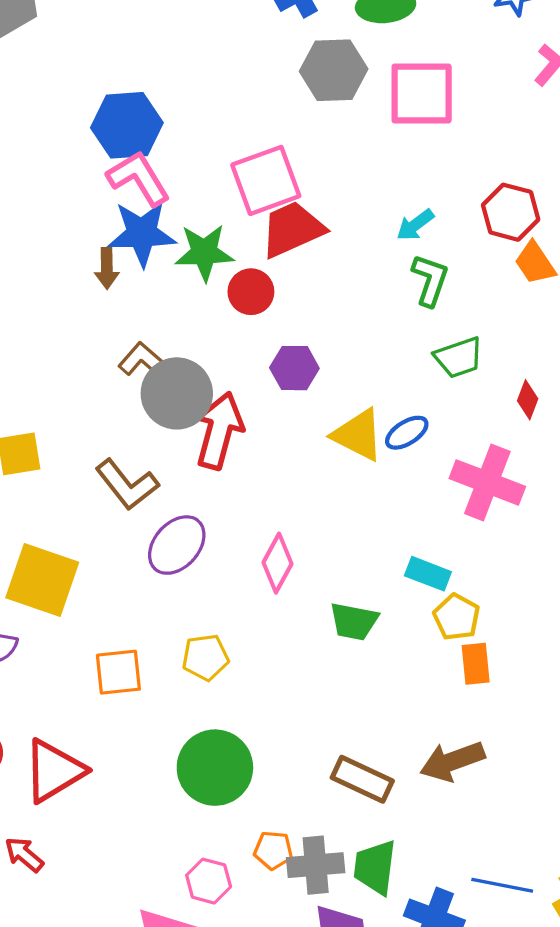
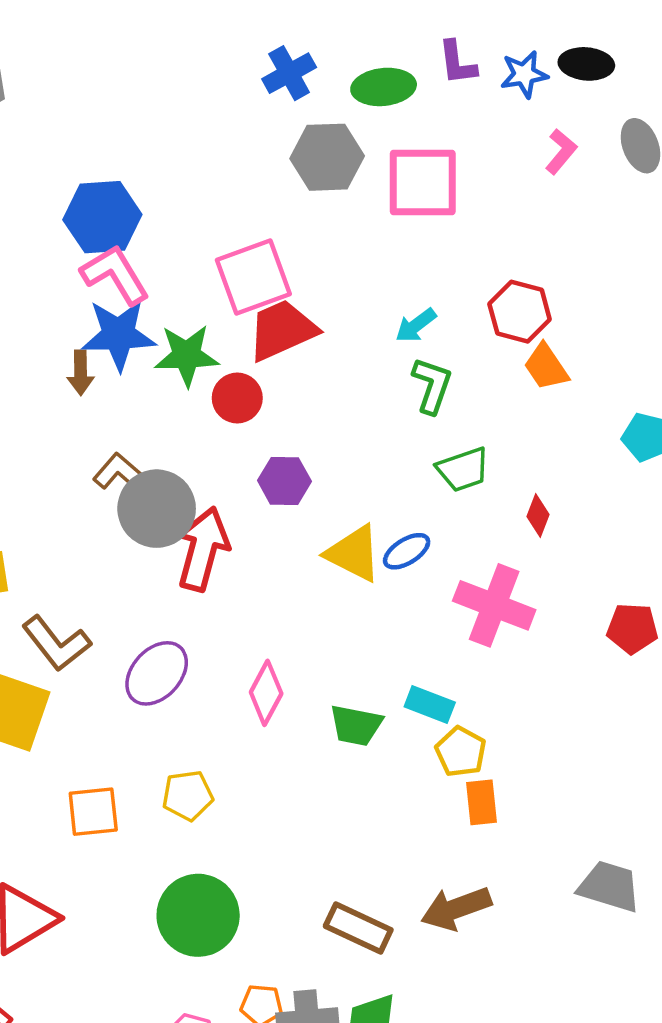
brown L-shape: (127, 485) -> (56, 643), moved
green trapezoid: (354, 621) -> (356, 725), moved

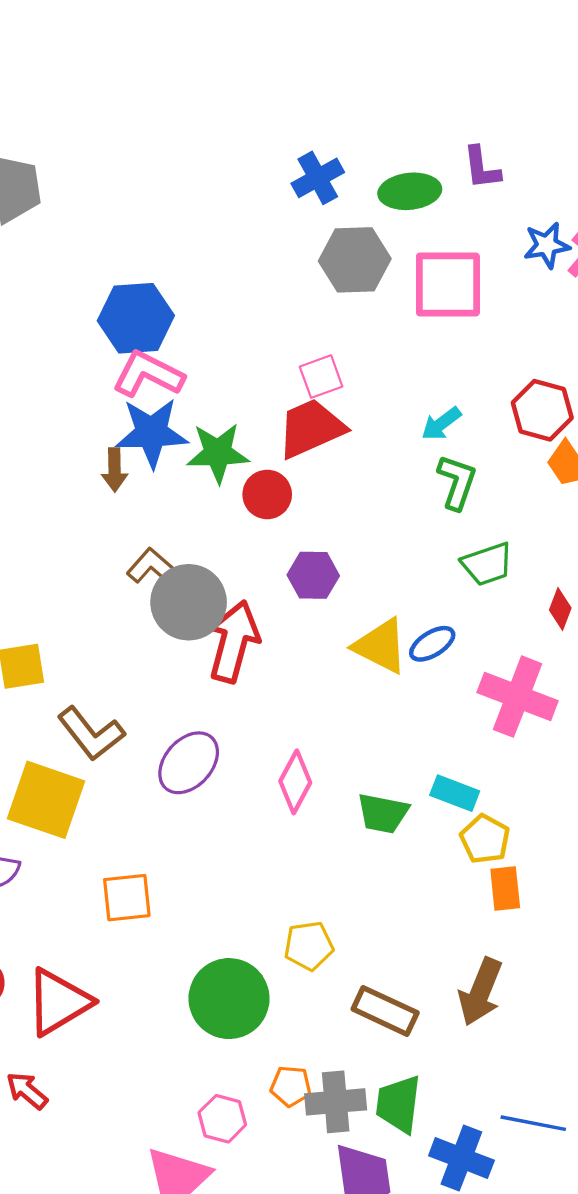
blue star: (524, 74) -> (547, 245), moved
pink L-shape: (115, 275) -> (148, 374), turned -32
pink square: (253, 277) -> (321, 377), moved, size x0.6
yellow pentagon: (188, 795) -> (309, 946), moved
brown arrow: (456, 908) -> (480, 992), turned -48

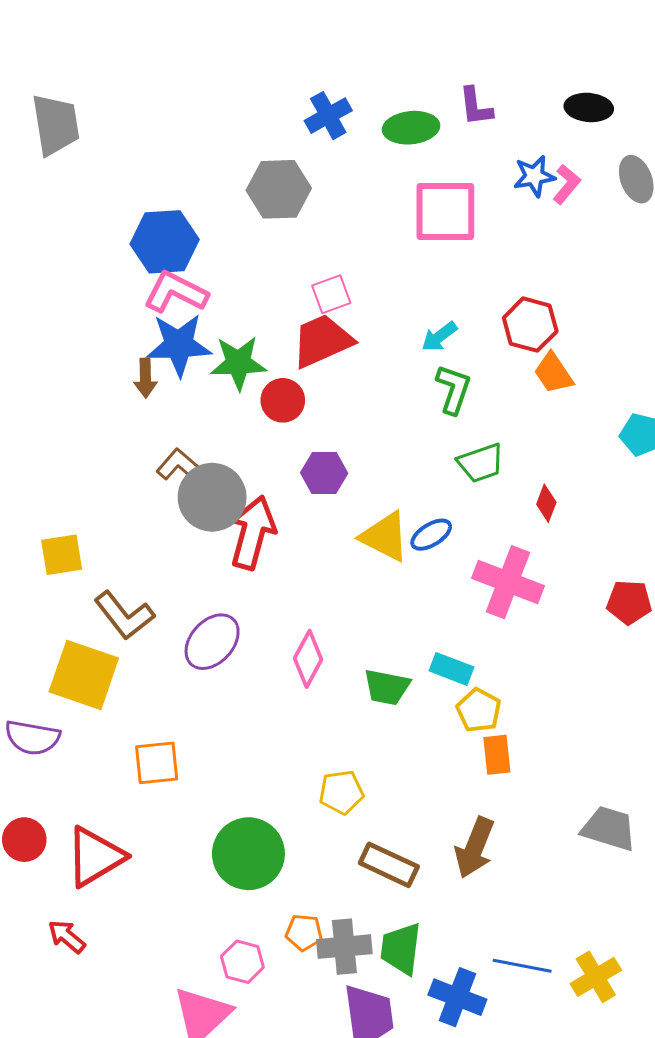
gray hexagon: (355, 260) -> (279, 189), moved
yellow pentagon: (309, 946) -> (341, 792), moved

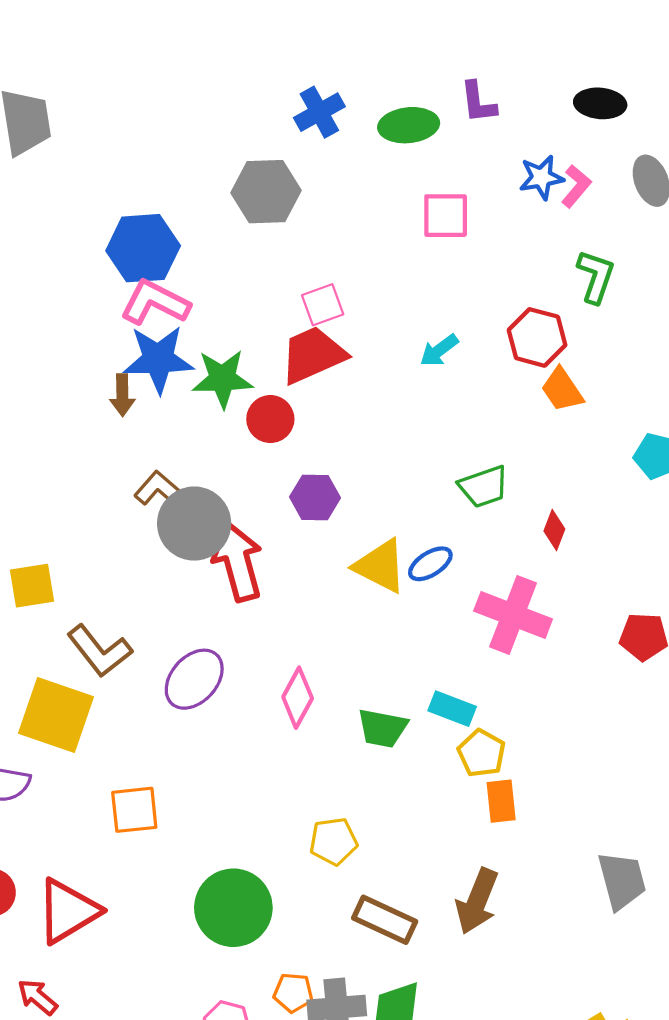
pink square: (445, 211) -> (446, 216), size x0.7
green L-shape: (453, 389) -> (596, 276), moved
red arrow: (252, 533) -> (238, 562), turned -30
gray trapezoid: (609, 828) -> (622, 881), turned 58

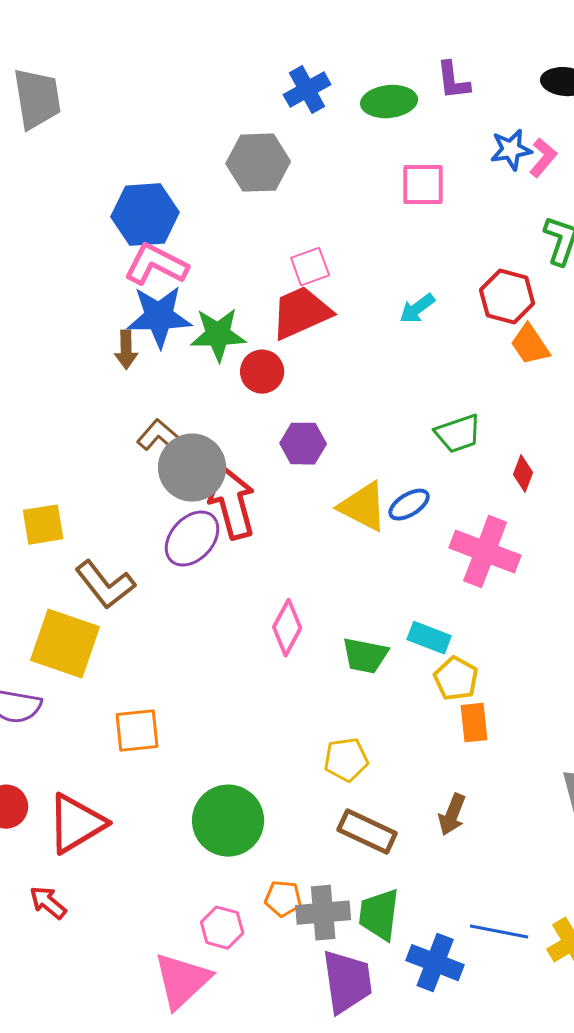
purple ellipse: (194, 679) -> (192, 539), moved
yellow pentagon: (333, 841) -> (346, 760), moved
brown arrow: (477, 901) -> (452, 815), size x0.7

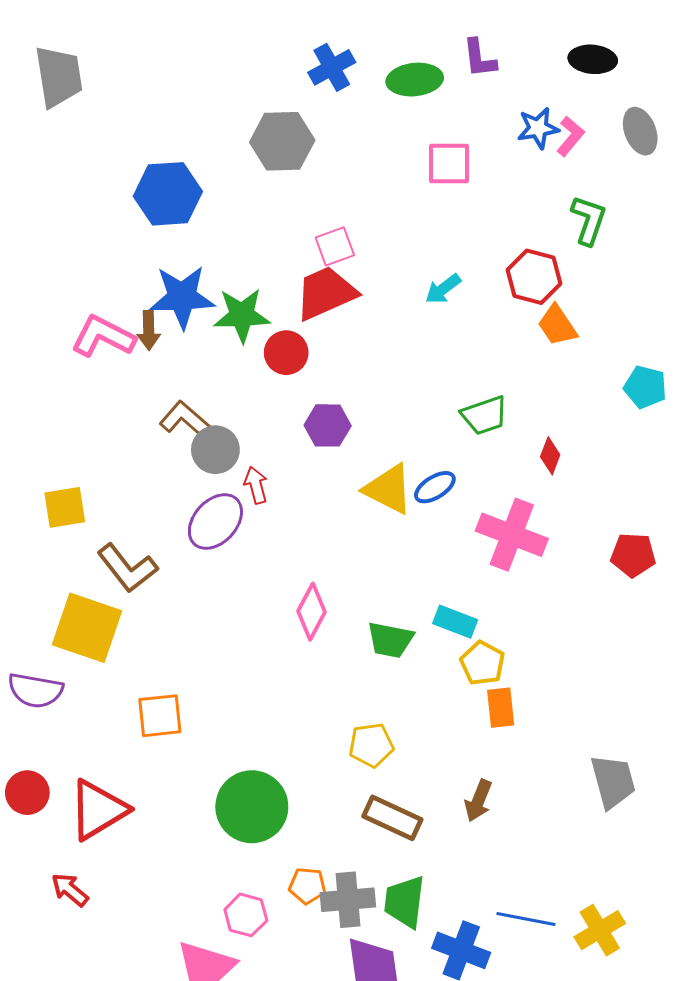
pink L-shape: (156, 265) -> (103, 336), moved
gray circle: (192, 468) -> (215, 450), size x0.7
red arrow: (232, 503) -> (256, 485), size x0.5

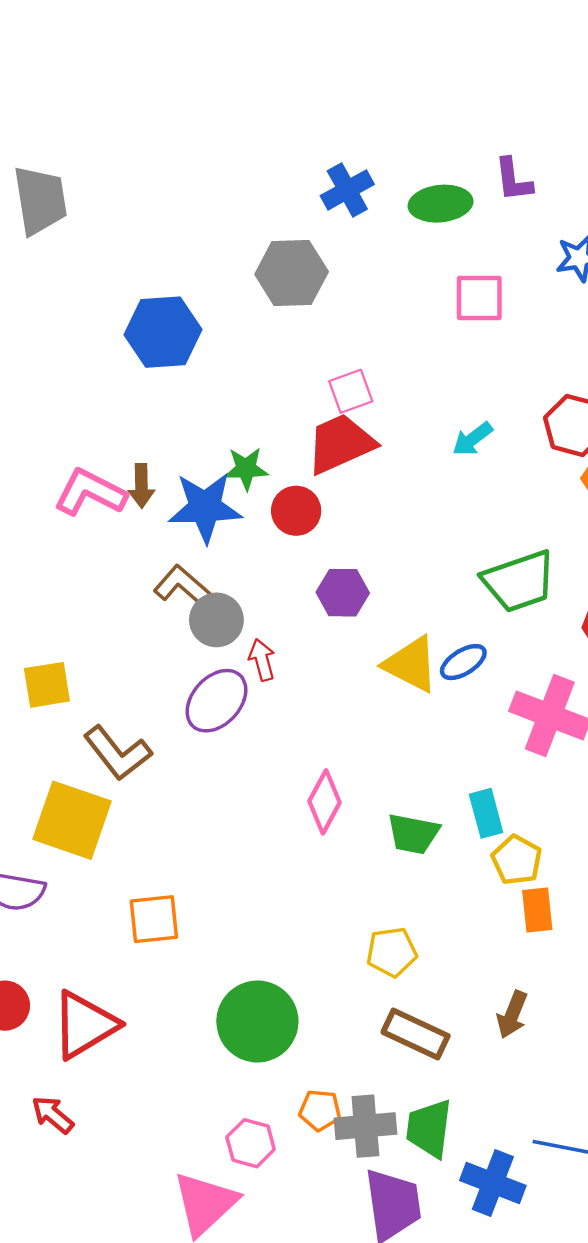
blue star: (182, 297) -> (205, 507), moved
green star: (242, 315) -> (246, 469), size x0.7
green trapezoid: (484, 415) -> (519, 581), size x1.4
cyan rectangle: (455, 622) -> (486, 813), turned 54

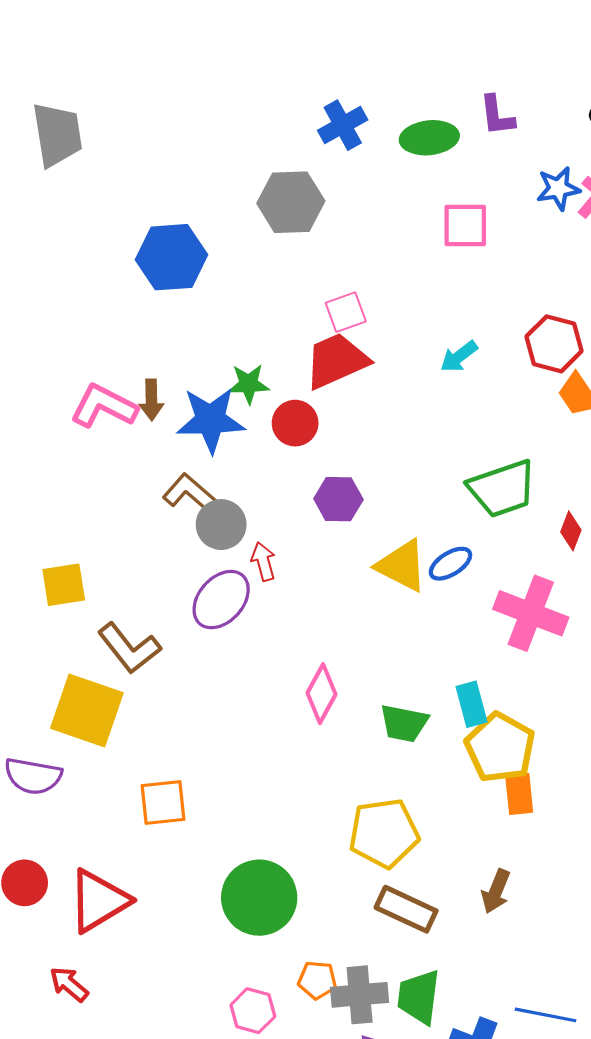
yellow pentagon: (517, 860) -> (500, 748), size x1.5
yellow pentagon: (392, 952) -> (384, 833), size x1.5

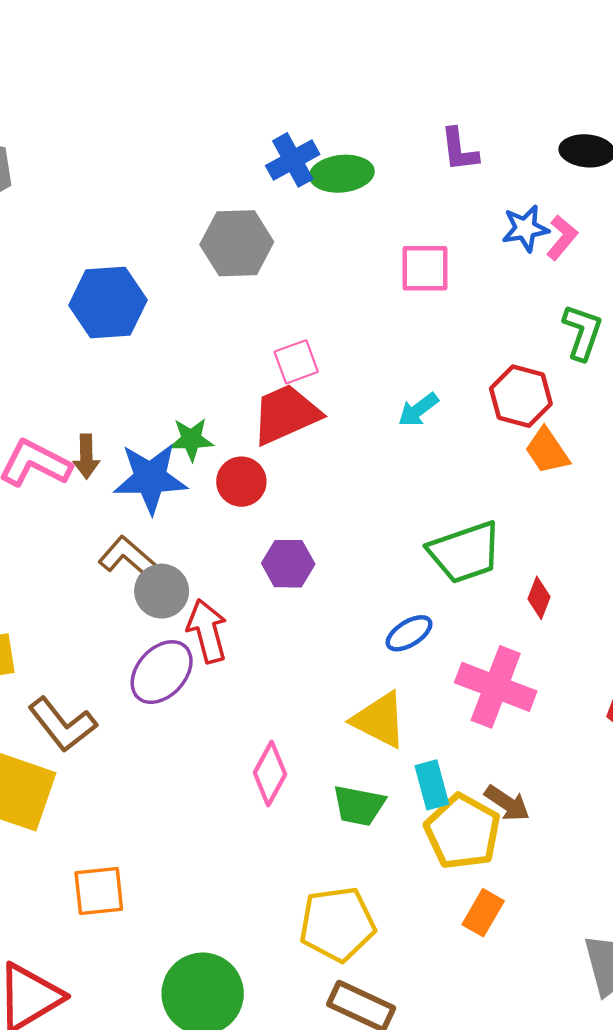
green ellipse: (429, 138) -> (342, 174), moved
red arrow: (263, 562) -> (207, 631), size x1.5
yellow triangle: (402, 566) -> (379, 720), moved
orange rectangle: (519, 794) -> (483, 913), moved, turned 36
brown arrow: (496, 891) -> (507, 803), moved, turned -78

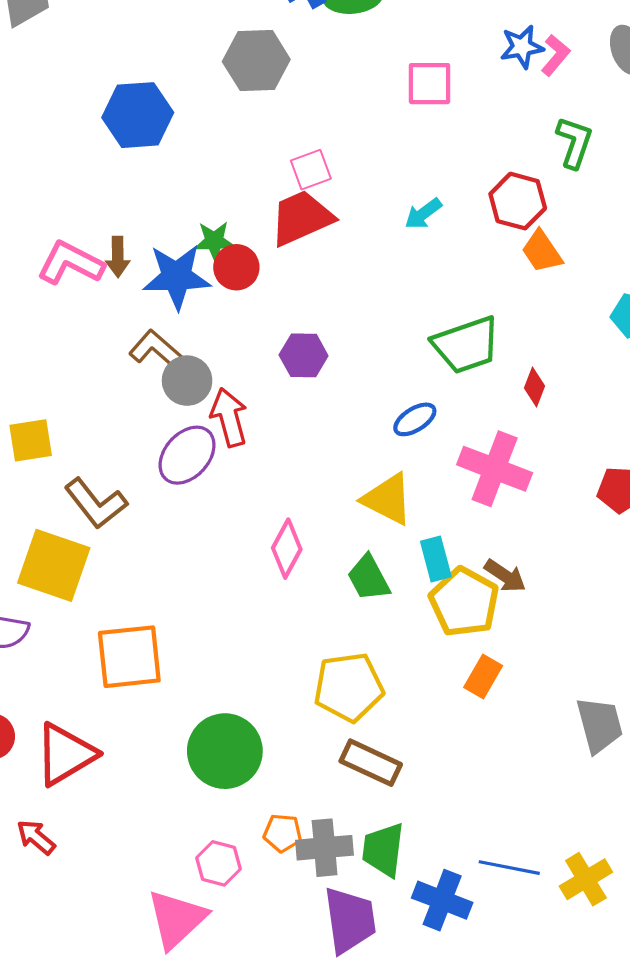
red circle: (241, 482) -> (236, 267), moved
green trapezoid: (359, 805) -> (369, 578), turned 51
orange square: (99, 891) -> (129, 657), size x1.4

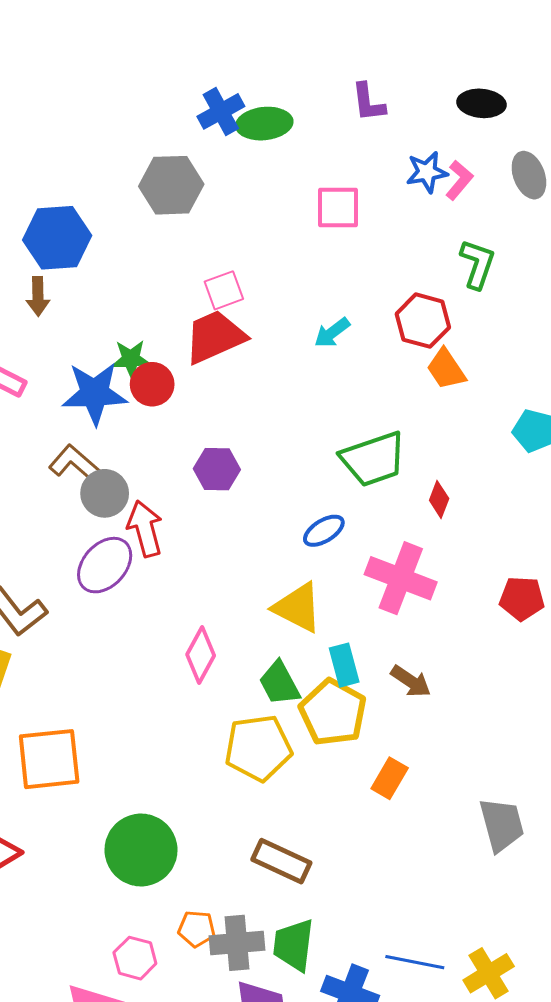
brown arrow: (118, 257) -> (38, 296), moved
yellow pentagon: (464, 602) -> (333, 713), moved
yellow pentagon: (349, 687) -> (258, 748), moved

